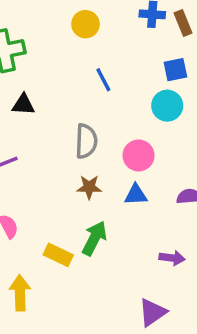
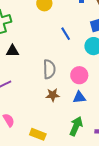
blue line: (103, 80) -> (66, 34), moved
green arrow: (94, 238) -> (76, 126), moved

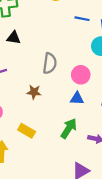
blue line: (66, 34) -> (82, 19), moved, turned -56
brown star: (53, 95) -> (34, 92), moved

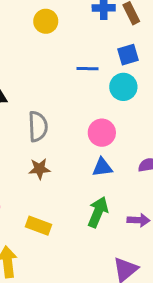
blue line: (82, 19) -> (88, 69), moved
gray semicircle: (50, 63) -> (38, 126), moved

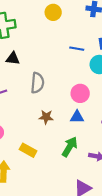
brown star: (39, 169) -> (46, 117), moved

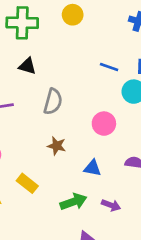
yellow circle: (53, 12) -> (73, 15), moved
blue triangle: (77, 117) -> (93, 168), moved
green arrow: (70, 147) -> (73, 202), moved, turned 30

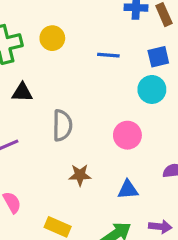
yellow circle: (73, 15) -> (52, 38), moved
blue line: (109, 67) -> (108, 55), moved

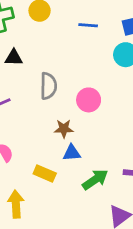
pink circle: (127, 135) -> (89, 100), moved
blue triangle: (128, 190) -> (72, 153), moved

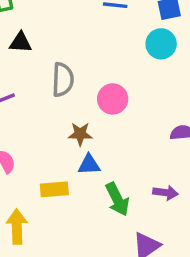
yellow rectangle: (45, 174) -> (54, 189), turned -30
green arrow: (95, 180) -> (117, 199), turned 96

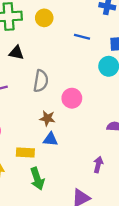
purple arrow: (165, 193) -> (98, 165), turned -91
green arrow: (117, 199) -> (37, 179), moved

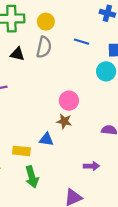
gray semicircle: (41, 81) -> (44, 47), moved
brown star: (47, 118) -> (64, 121), moved
purple arrow: (98, 165) -> (91, 166), turned 72

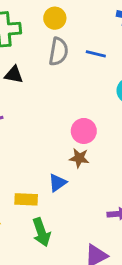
yellow circle: (46, 22) -> (55, 18), moved
gray semicircle: (44, 47) -> (58, 52), moved
blue triangle: (46, 139) -> (57, 183), turned -40

